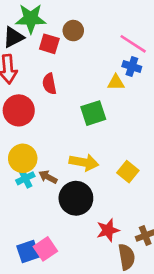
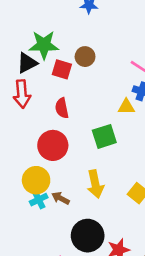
red circle: (19, 110) -> (53, 145), moved
yellow arrow: (84, 162) -> (95, 184), turned 68
black circle: (76, 198) -> (88, 236), moved

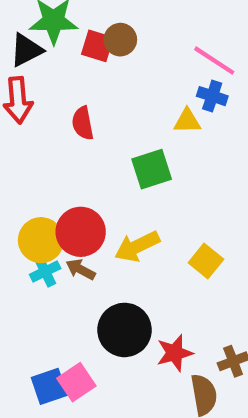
red square: (62, 69) -> (97, 46), moved
red circle: (53, 145) -> (81, 232), moved
yellow arrow: (95, 184) -> (137, 246), turned 76

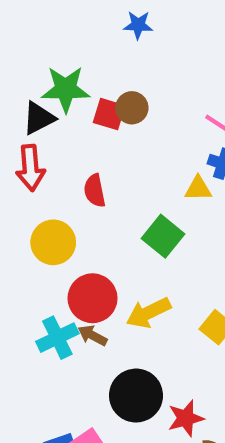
green square: (152, 169) -> (163, 236), turned -33
yellow circle: (41, 240) -> (53, 242), moved
cyan cross: (45, 271) -> (57, 338), size x1.4

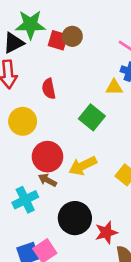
cyan cross: (57, 338) -> (25, 200), moved

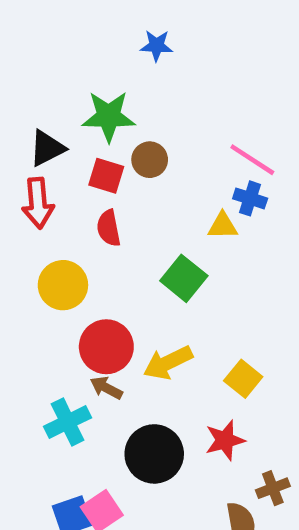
green star: (30, 25) -> (109, 116), moved
brown circle: (72, 36) -> (150, 160), moved
red square: (58, 40) -> (106, 176), moved
red star: (106, 232) -> (225, 440), moved

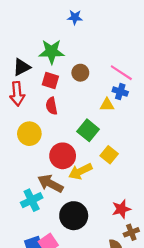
brown circle: (150, 160) -> (80, 73), moved
red circle: (106, 347) -> (63, 156), moved
yellow square: (243, 379) -> (109, 155), moved
brown arrow: (106, 388) -> (50, 184), size x1.6
red star: (225, 440) -> (121, 209), moved

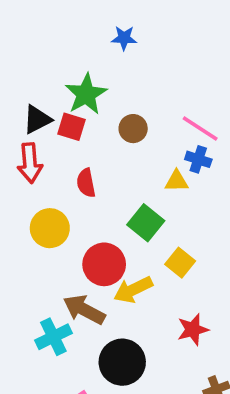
green star: (52, 52) -> (86, 94), turned -30
red square: (50, 80) -> (72, 127), moved
red star: (121, 209) -> (193, 330), moved

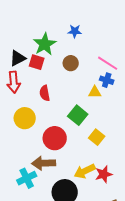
blue star: (124, 38) -> (75, 31), moved
yellow arrow: (133, 290) -> (85, 171), moved
brown arrow: (84, 310) -> (44, 163), turned -30

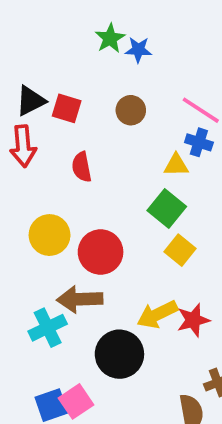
green star: (45, 44) -> (110, 38), moved, size x0.7
green square: (78, 115) -> (167, 209), moved
yellow circle: (25, 118) -> (50, 235), moved

